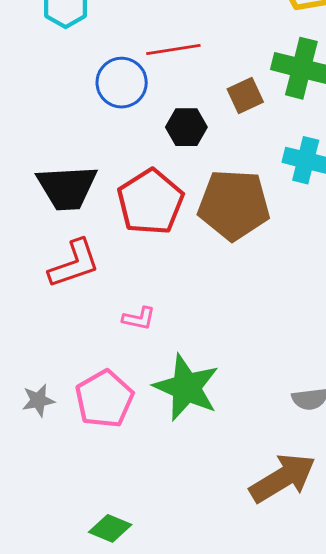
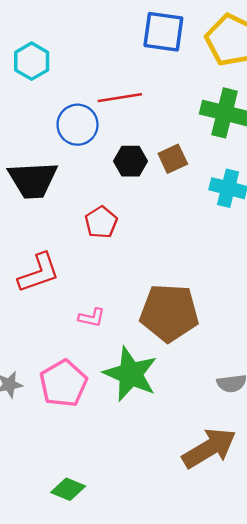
brown square: (245, 96) -> (173, 159), moved
black trapezoid: (67, 188) -> (33, 180), moved
red pentagon: (150, 202) -> (101, 222), size x0.6
brown pentagon: (234, 205) -> (169, 313), moved

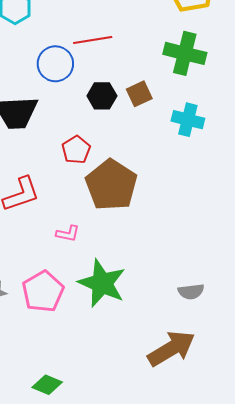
brown pentagon: (169, 313) -> (111, 185), moved, turned 30

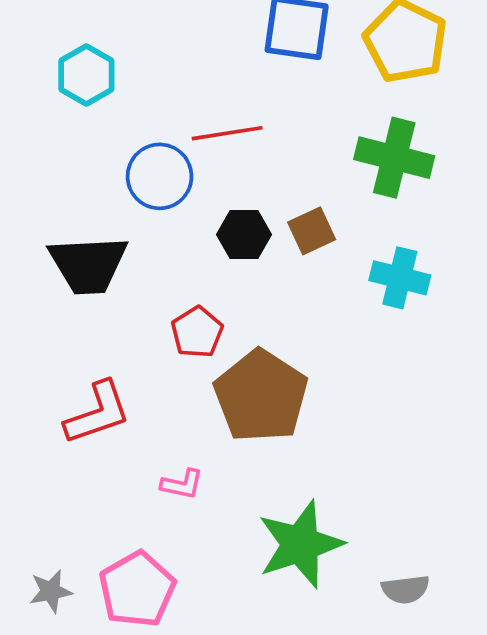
green star: (102, 283) -> (300, 544), moved, turned 30

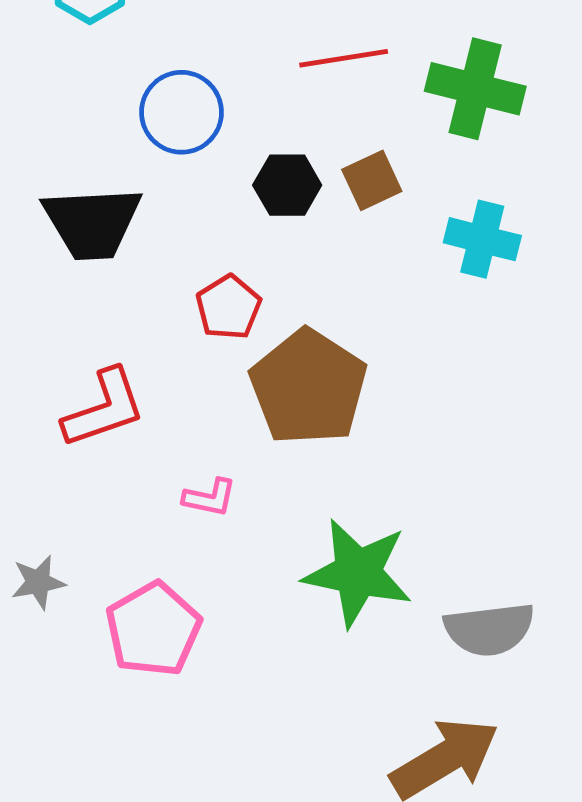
red line: (227, 133) -> (344, 58), moved
green star: (300, 544) -> (358, 573), turned 30
gray semicircle: (405, 589) -> (489, 629), size x1.5
gray star: (51, 591) -> (38, 582), moved

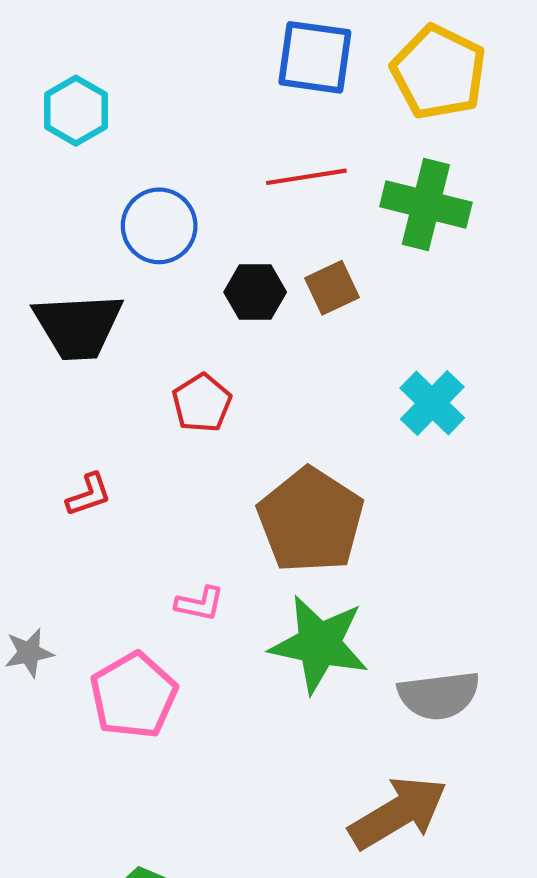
cyan cross: (482, 239) -> (432, 403), moved, turned 30
brown pentagon: (308, 387) -> (311, 520), moved
red L-shape: (104, 408) -> (89, 495), size x0.6
pink L-shape: (210, 498) -> (200, 604), moved

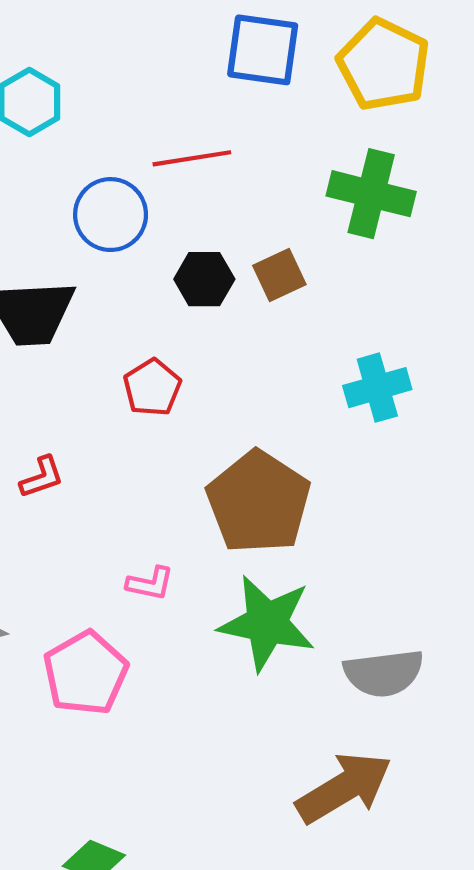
red line: (306, 177) -> (192, 158), moved
cyan cross: (432, 403) -> (377, 388), turned 30

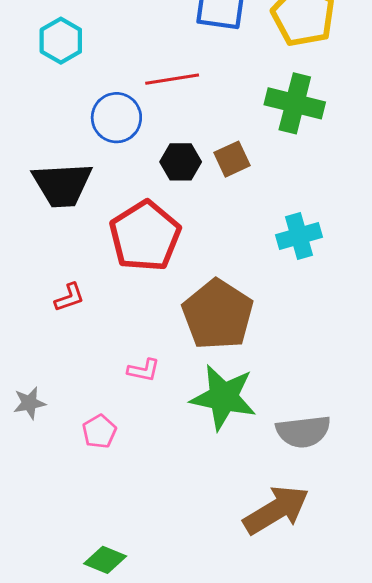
red pentagon: (152, 388) -> (145, 236), size x1.8
pink pentagon: (86, 673) -> (99, 431), size x0.6

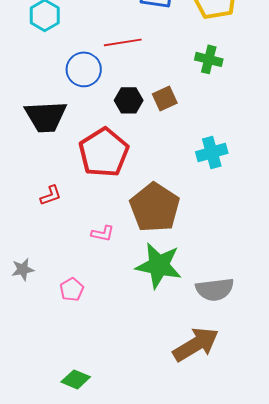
green cross: (295, 103) -> (209, 59), size x0.7
pink L-shape: (144, 370) -> (103, 233), moved

